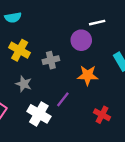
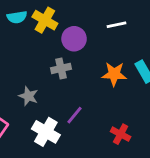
purple circle: (81, 40) -> (74, 39), moved
yellow cross: (20, 50) -> (45, 20), moved
orange star: (88, 75) -> (114, 74), moved

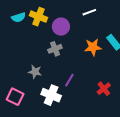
red cross: (121, 134) -> (104, 89), turned 32

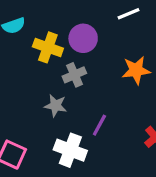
yellow cross: (38, 17) -> (48, 47), moved
gray star: (35, 72) -> (56, 106), moved

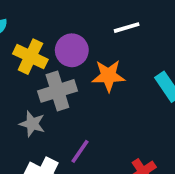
orange star: (136, 70) -> (108, 76), moved
gray cross: (74, 75) -> (57, 91), size x1.4

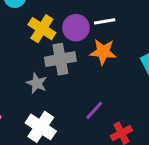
white line: (127, 28) -> (105, 21), moved
purple line: (80, 151) -> (94, 110), moved

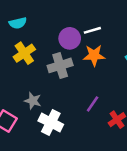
yellow cross: (42, 29) -> (24, 53), moved, turned 30
gray star: (37, 83) -> (33, 101), moved

